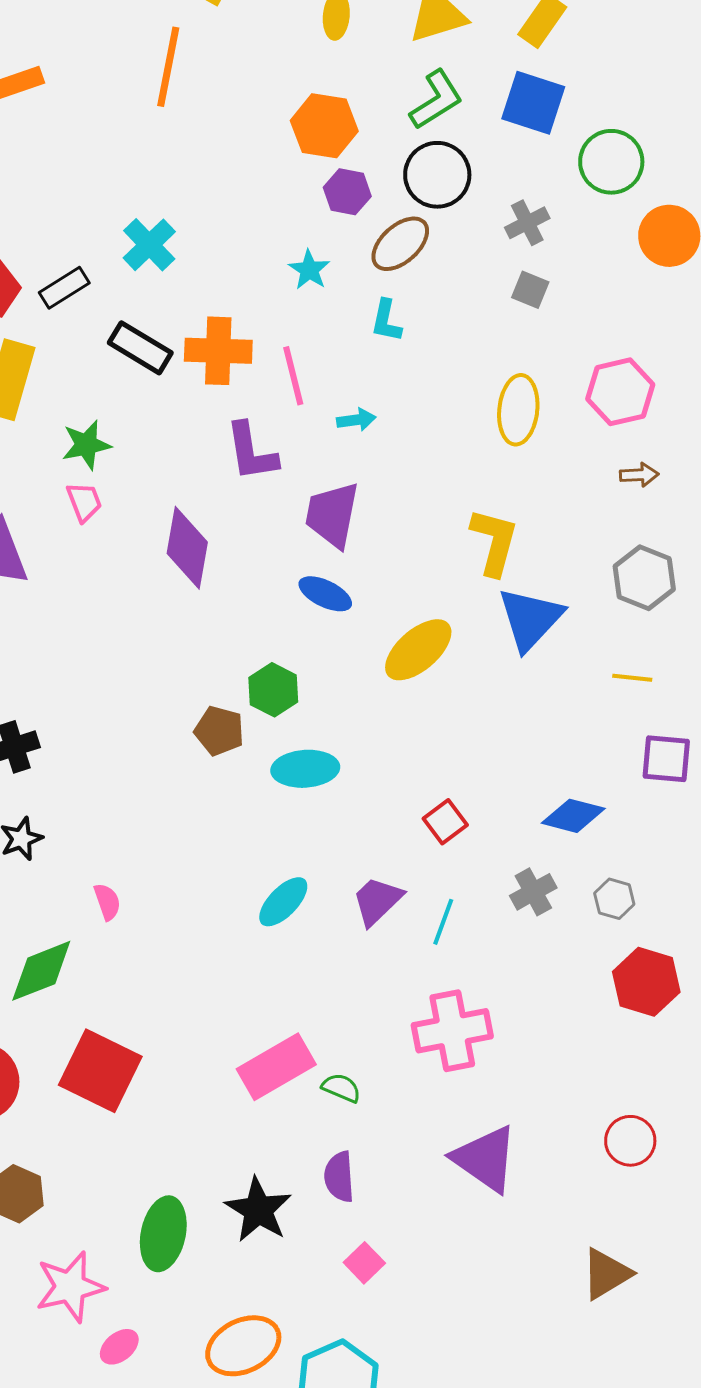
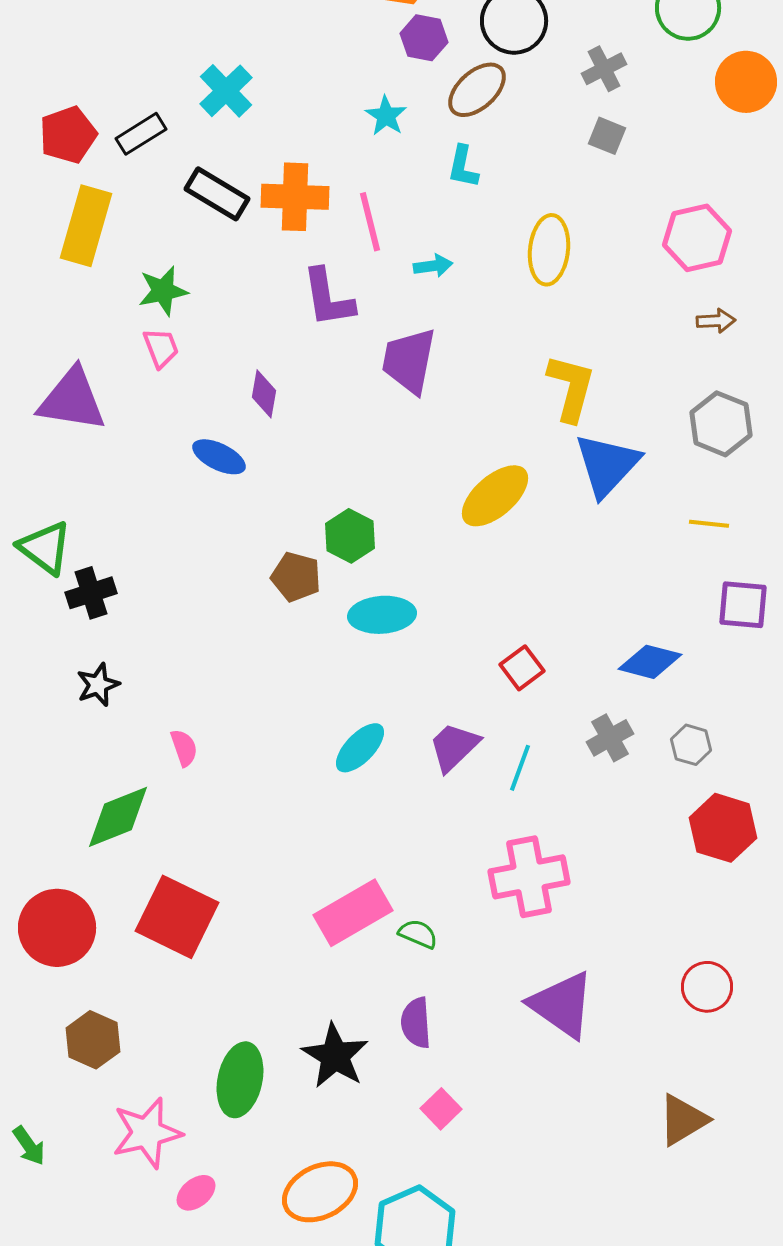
yellow ellipse: (518, 410) -> (549, 250), moved
purple diamond: (187, 548) -> (264, 394), size x0.6
blue ellipse: (325, 594) -> (219, 457), moved

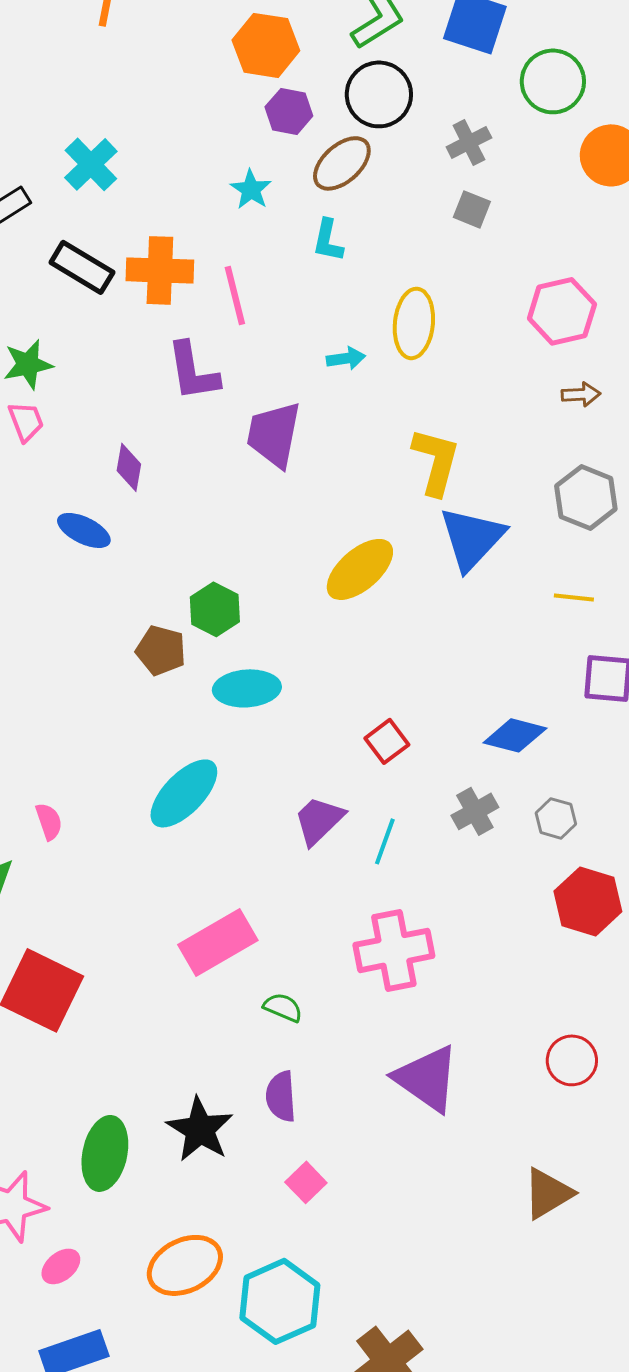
cyan arrow: (433, 266) -> (346, 358), moved
cyan ellipse: (360, 748) -> (184, 793), moved, size x1.4
pink rectangle: (353, 913) -> (218, 942), moved

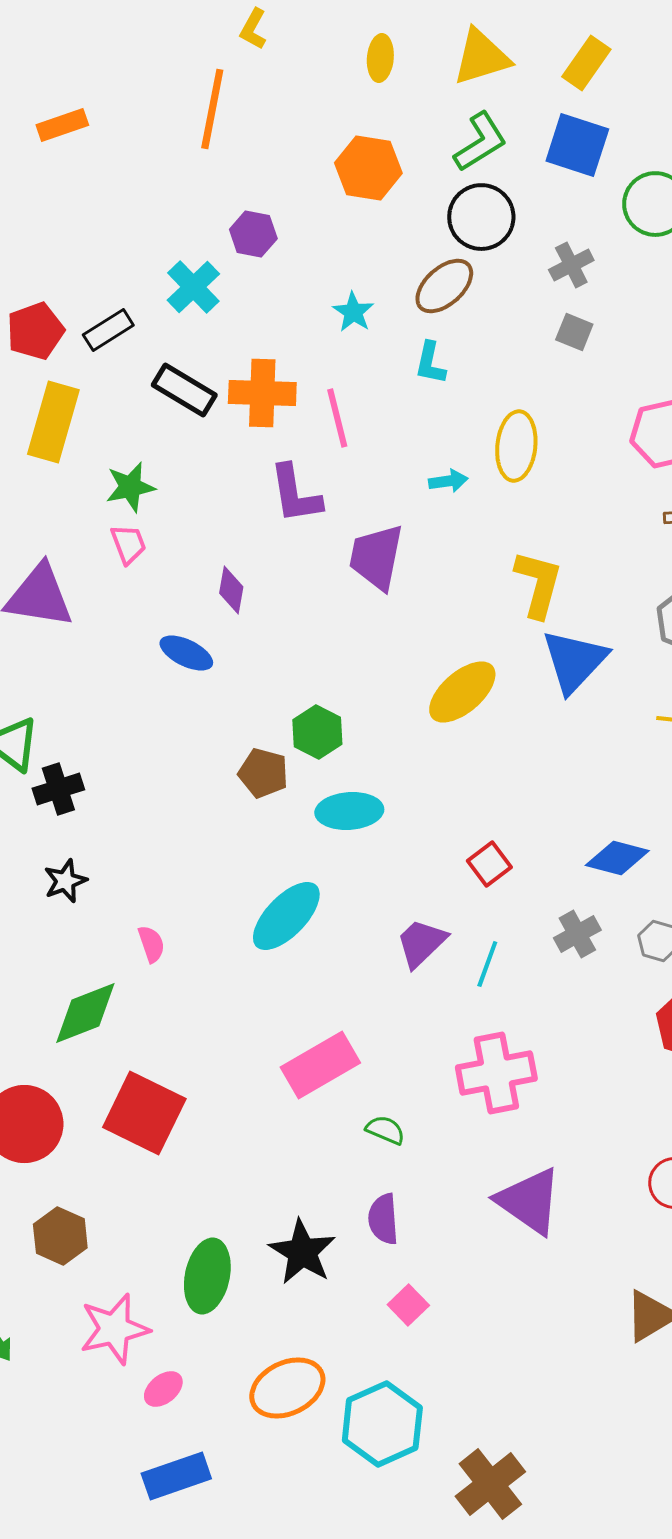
purple hexagon: (289, 111) -> (253, 234), moved

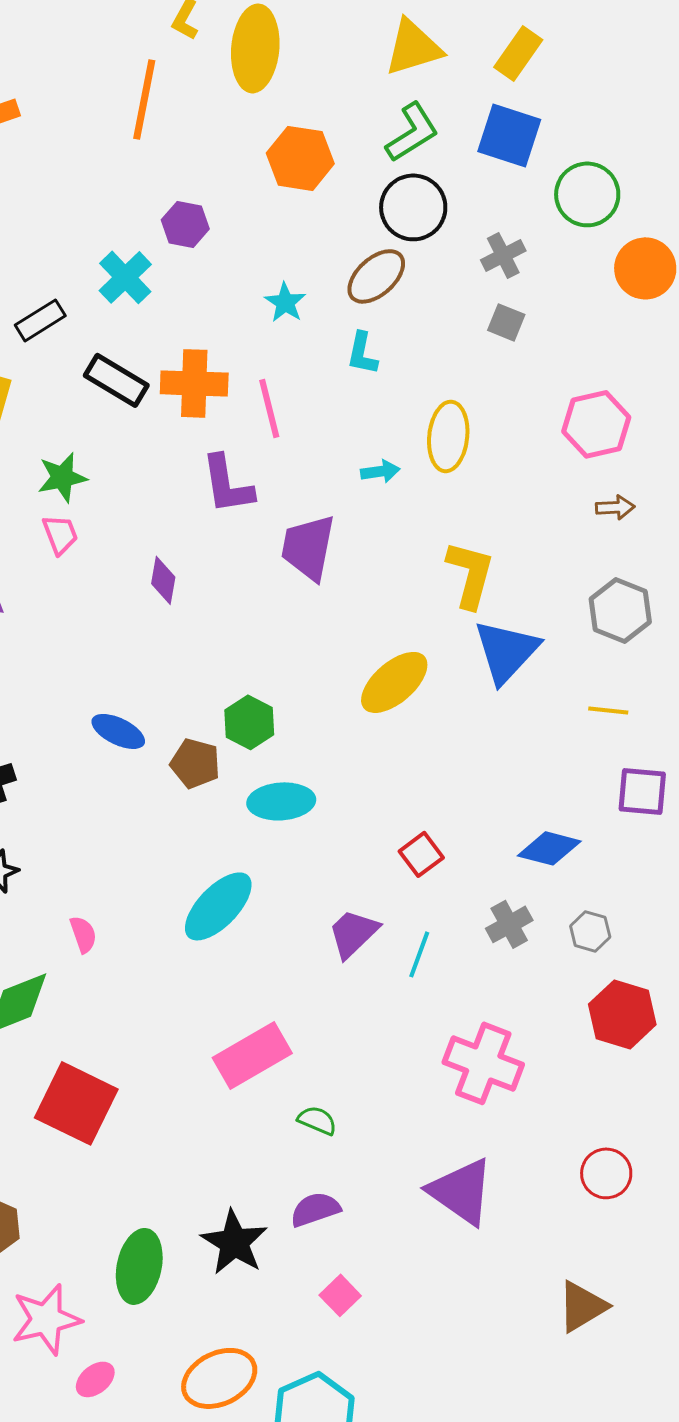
yellow ellipse: (380, 58) -> (255, 48), moved, size x1.8
blue ellipse: (186, 653) -> (118, 731), moved
pink cross: (496, 1073) -> (483, 1063), moved, turned 32
purple semicircle: (383, 1219) -> (315, 1209), turned 75

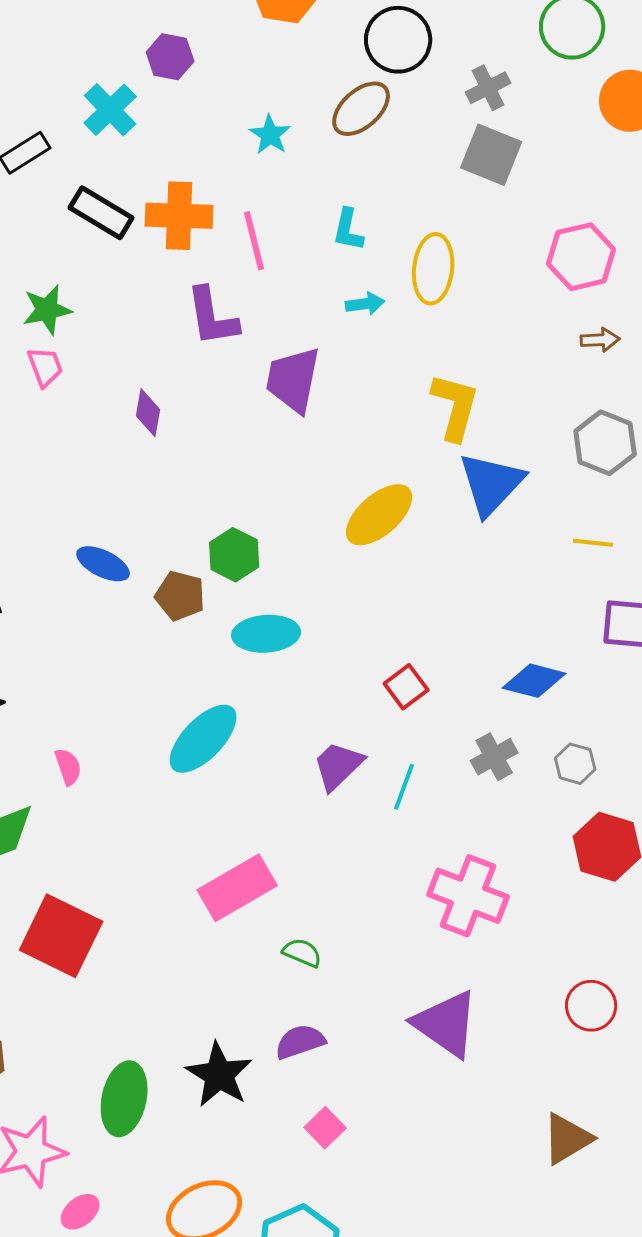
gray square: (506, 322) -> (491, 155), size x1.6
cyan L-shape: (362, 353) -> (348, 230), moved

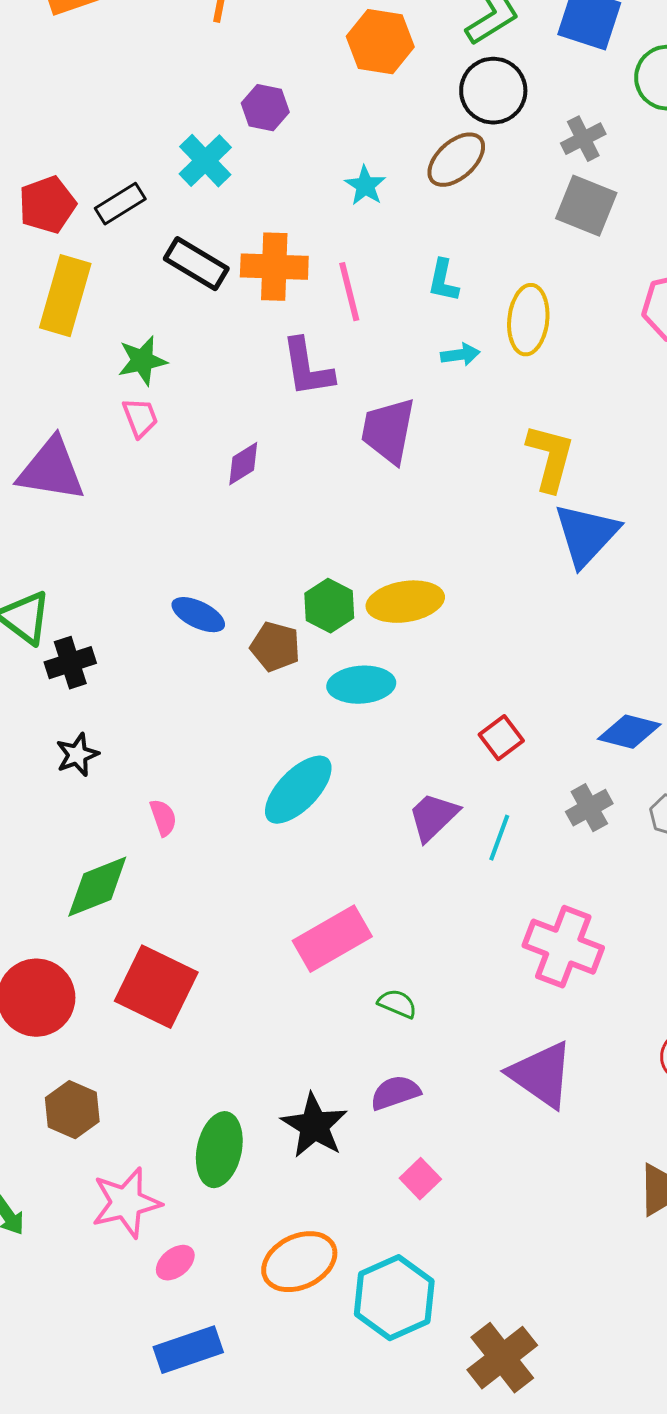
purple diamond: (148, 413) -> (243, 464), turned 48
yellow ellipse: (379, 515) -> (405, 602), moved, turned 32

